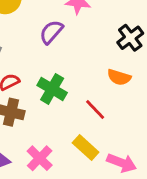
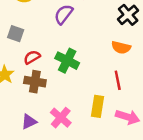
red line: (95, 109) -> (118, 80), moved, turned 36
yellow rectangle: (86, 148) -> (98, 106), turned 60

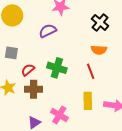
purple semicircle: (64, 14) -> (48, 31), turned 36
red line: (118, 80) -> (91, 71), moved

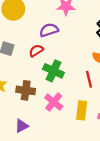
red semicircle: (28, 70) -> (36, 51), moved
pink cross: (59, 115) -> (54, 102), moved

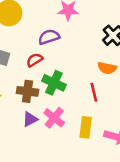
brown cross: (26, 90) -> (27, 91), moved
purple triangle: (22, 126) -> (30, 119), moved

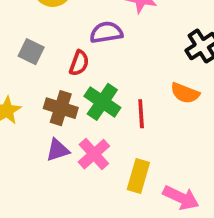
red semicircle: (35, 60) -> (79, 63), turned 133
red line: (94, 92) -> (141, 114), moved

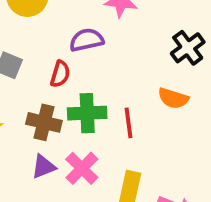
green cross: (102, 102) -> (87, 113), turned -33

